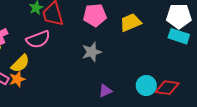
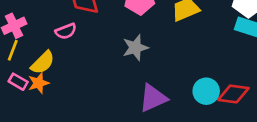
pink semicircle: (38, 39) -> (66, 31), size x0.7
purple triangle: (105, 91) -> (153, 98), size x1.6

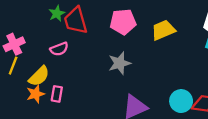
pink rectangle: (18, 82) -> (57, 94), moved, turned 70

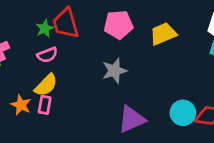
green star: (57, 13) -> (45, 29), moved
yellow semicircle: (39, 76) -> (46, 85), moved
orange star: (35, 94) -> (21, 105), turned -30

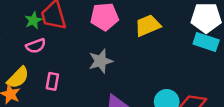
yellow semicircle: (46, 85) -> (18, 78), moved
pink rectangle: (45, 105) -> (52, 81), moved

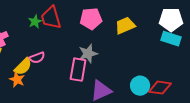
pink semicircle: (36, 46) -> (37, 58), moved
pink rectangle: (52, 81) -> (78, 70), moved, size x1.6

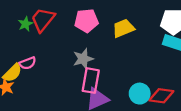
red trapezoid: (51, 18) -> (43, 20), turned 55
pink rectangle: (78, 70) -> (91, 81), moved

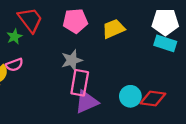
red trapezoid: (43, 20) -> (30, 20), turned 104
green star: (25, 24) -> (14, 37), moved

